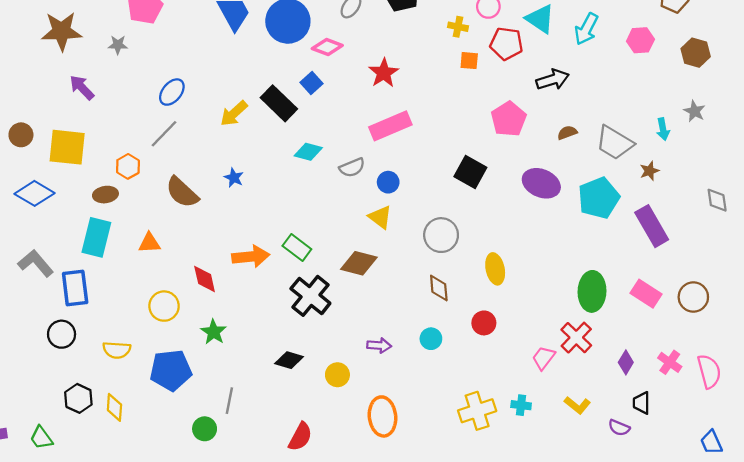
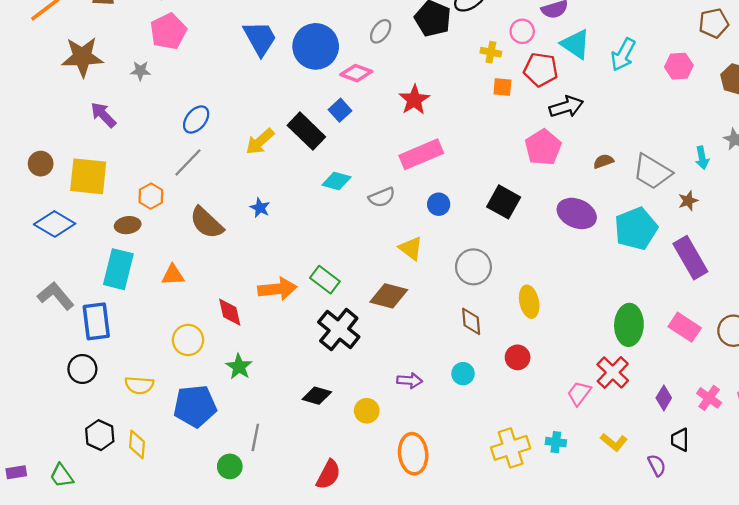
black arrow: (553, 80) -> (566, 107), moved
blue circle: (388, 182) -> (439, 204), moved
purple semicircle: (619, 428) -> (657, 465), turned -140

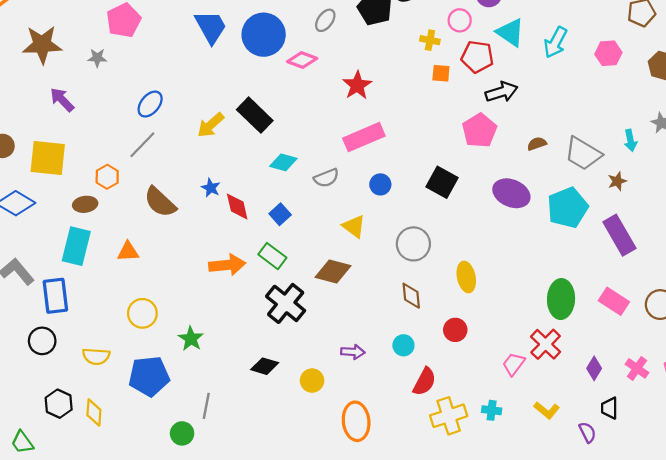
blue square: (340, 110) -> (280, 214), moved
red diamond: (230, 312) -> (237, 206), moved
red semicircle: (328, 475) -> (424, 382), moved

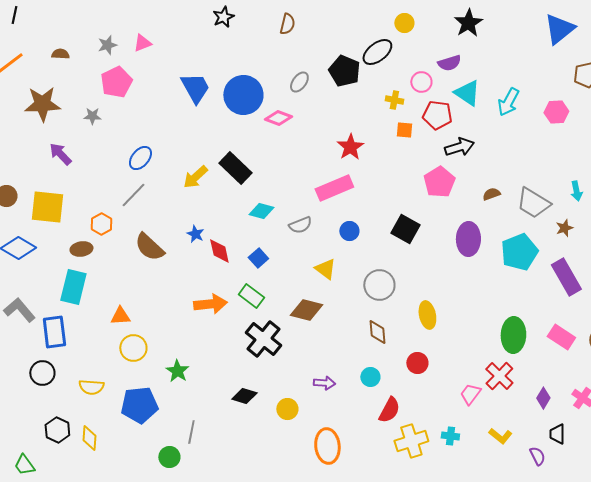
red star: (357, 85) -> (350, 147), moved
purple ellipse: (511, 193) -> (468, 239), turned 68
orange triangle: (128, 252) -> (120, 316), moved

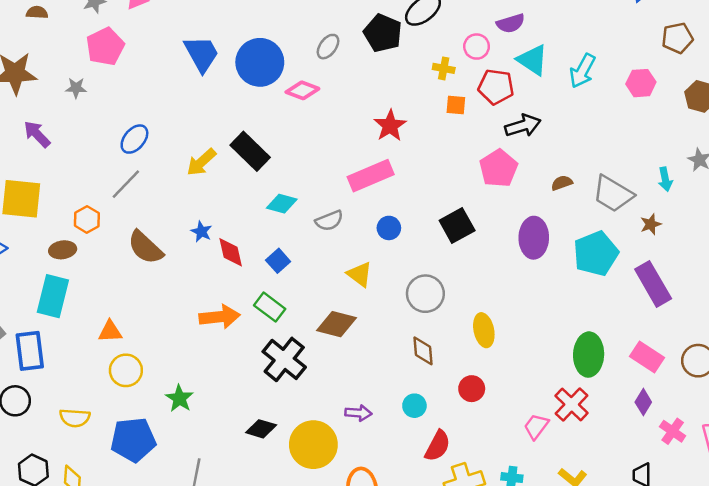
black square: (405, 229) -> (457, 225), turned 32
purple diamond: (543, 398) -> (643, 402), moved
yellow circle: (287, 409) -> (313, 445), size x1.8

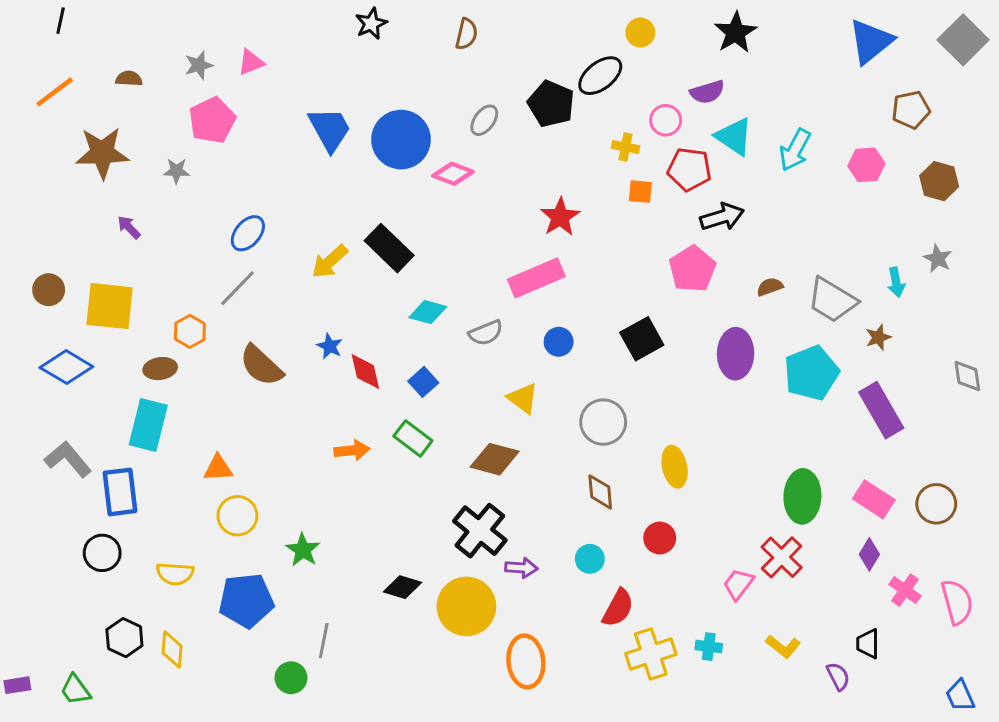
purple arrow: (37, 134) -> (129, 227), size x0.7
orange arrow: (220, 317) -> (352, 450), size x0.7
black cross: (284, 359) -> (480, 531), moved

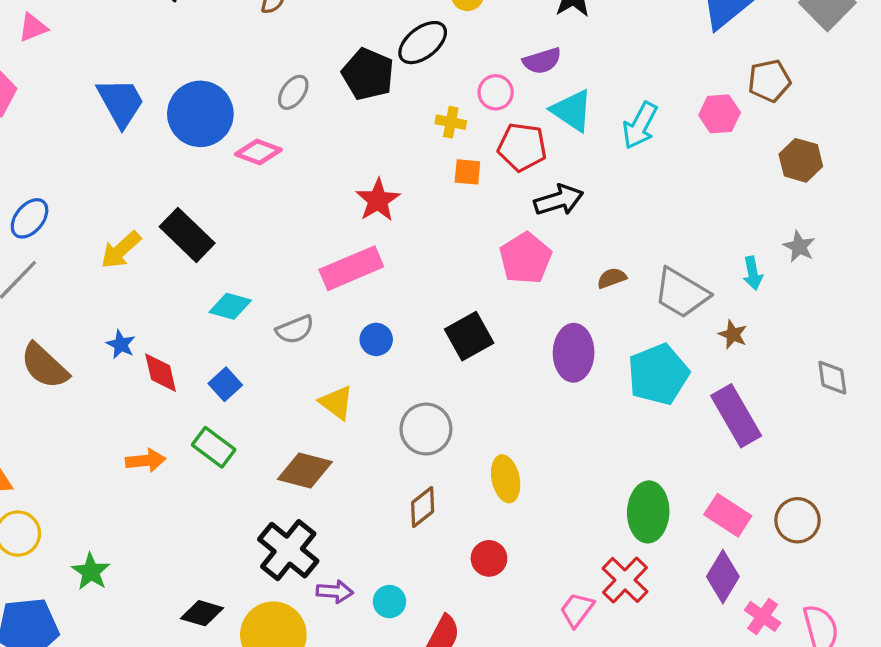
pink hexagon: (866, 165) -> (720, 114), moved
brown star: (878, 337) -> (733, 334), turned -30
brown diamond: (600, 492) -> (423, 507), turned 57
purple diamond: (869, 554) -> (723, 577), size x1.4
cyan circle: (590, 559) -> (389, 602), moved

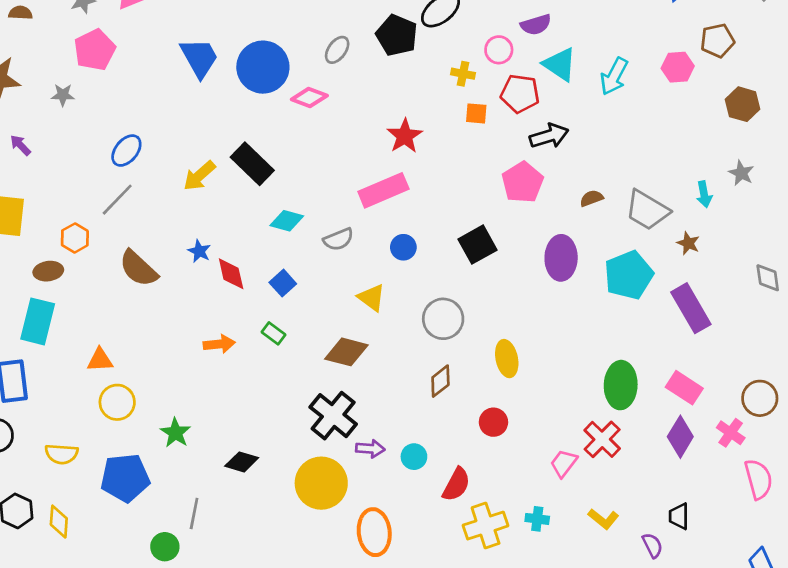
green rectangle: (214, 447) -> (274, 333), size x0.7
brown circle: (798, 520) -> (760, 398), moved
black diamond: (202, 613) -> (242, 462), moved
pink cross: (763, 616) -> (731, 433), moved

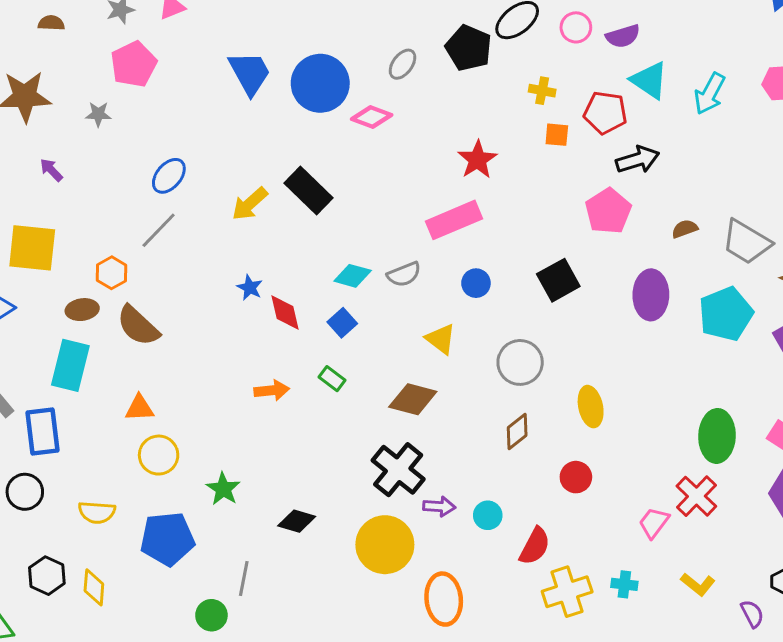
pink circle: (499, 50) -> (576, 27), moved
cyan diamond: (287, 221) -> (353, 276), moved
brown semicircle: (138, 268) -> (138, 326), moved

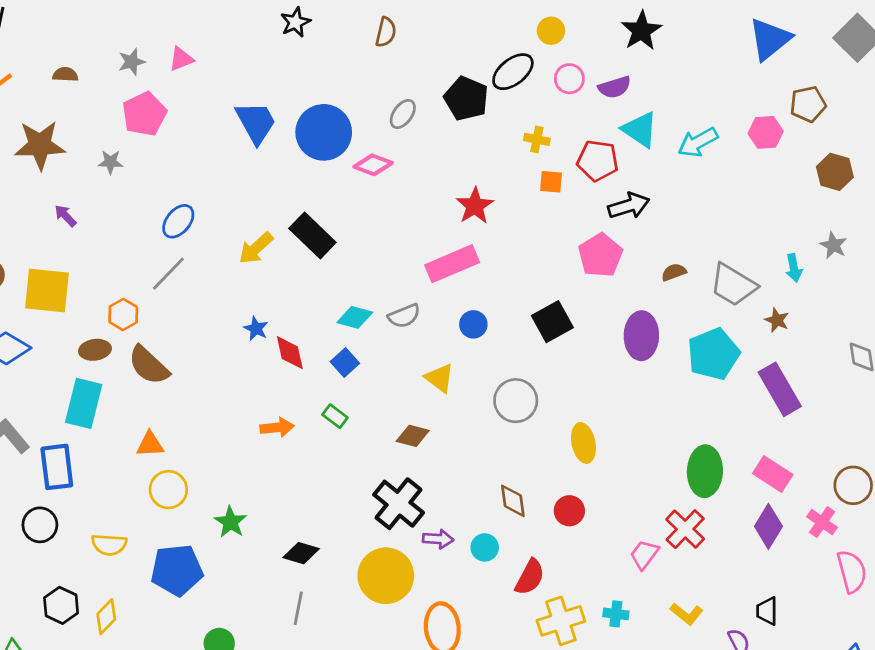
cyan arrow: (710, 94) -> (698, 142), turned 33
brown diamond: (413, 399) -> (413, 436), size x0.7
brown diamond: (517, 432) -> (513, 501), moved, turned -60
gray line: (244, 578) -> (298, 608), moved
yellow diamond: (94, 587) -> (106, 617), turned 40

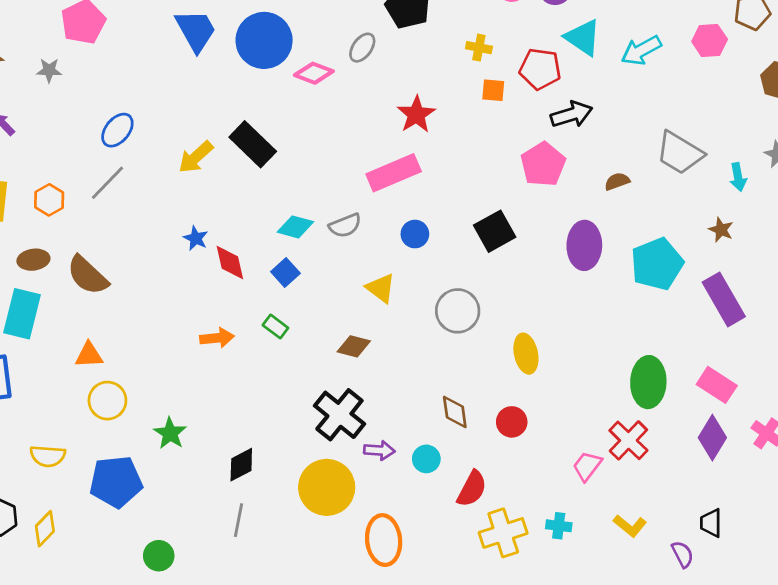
gray ellipse: (403, 114) -> (362, 48), moved
gray trapezoid: (733, 285) -> (680, 153), moved
orange hexagon: (123, 314) -> (49, 200), moved
black diamond: (301, 553) -> (241, 465), turned -44

